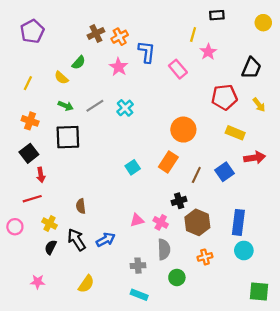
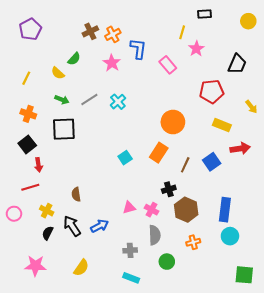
yellow arrow: (259, 105) -> (251, 107), moved
pink star: (38, 282) -> (35, 266), size x1.5

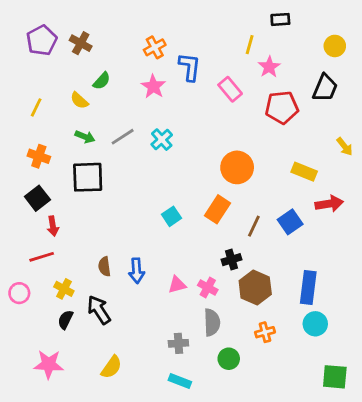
yellow circle: (248, 21) -> (335, 46), moved
brown cross: (90, 31) -> (81, 43), moved, turned -35
red pentagon: (212, 91) -> (282, 107), moved
blue arrow: (100, 226) -> (137, 271), moved, turned 114

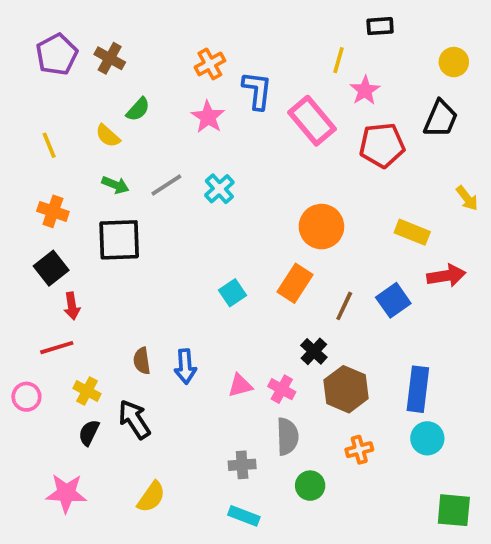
pink rectangle: (230, 89) -> (312, 121), size x1.4
yellow line: (36, 107) -> (49, 145), turned -48
black cross: (231, 260) -> (314, 351), turned -30

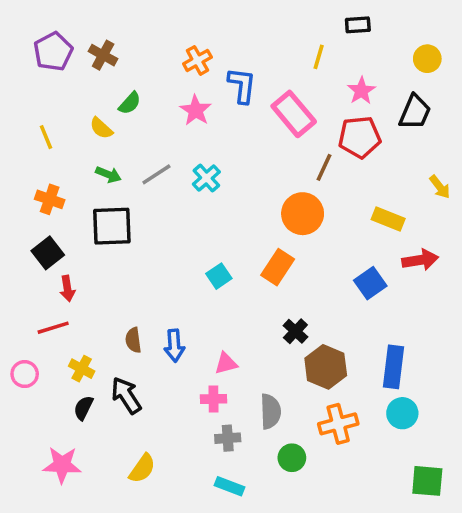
pink star: (365, 90) -> (361, 91), moved
brown line: (344, 306) -> (324, 167), moved
pink cross: (282, 389) -> (213, 399), moved, turned -30
orange cross: (359, 450) -> (338, 424), size x1.5

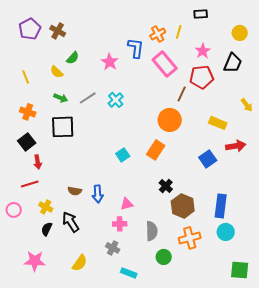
orange cross: (197, 60) -> (158, 34), moved
brown semicircle: (133, 340) -> (75, 191), turned -72
gray cross: (228, 438) -> (113, 248), moved, turned 32

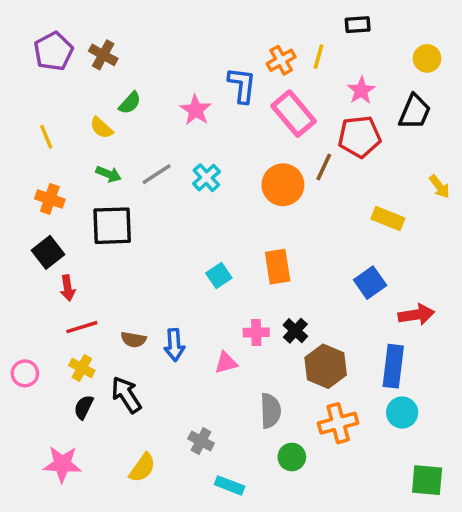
orange circle: (170, 120) -> (283, 185), moved
red arrow: (236, 146) -> (416, 315), moved
orange rectangle: (156, 150) -> (278, 267), turned -42
red line: (30, 184) -> (82, 327), moved
pink cross: (120, 224) -> (256, 332), moved

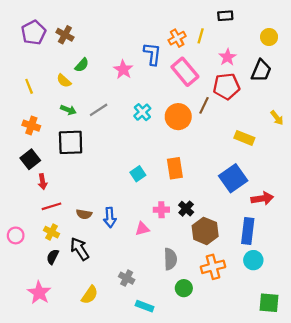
cyan cross: (206, 178) -> (142, 112), moved
blue square: (370, 283) -> (233, 178), size x1.4
pink star: (62, 464) -> (39, 293), turned 30

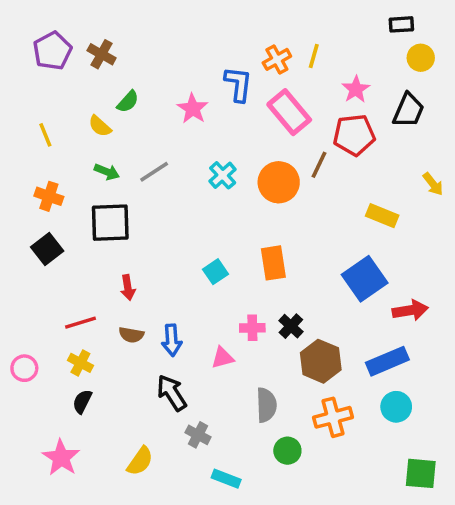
black rectangle: (225, 16) -> (401, 24), moved
red arrow: (43, 182) -> (128, 288), moved
blue rectangle: (248, 231) -> (387, 361), turned 60
black arrow: (80, 249) -> (172, 393), moved

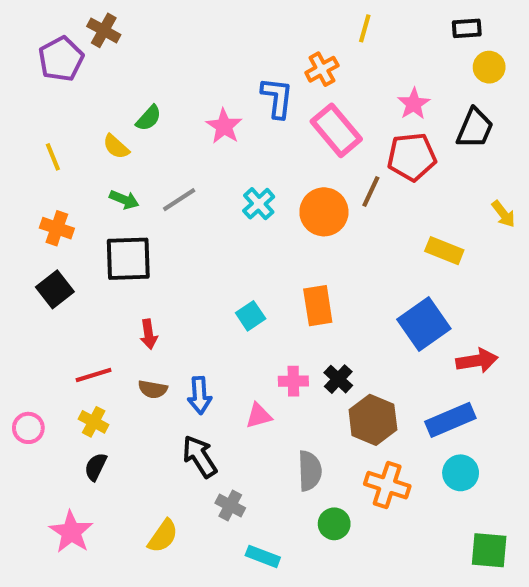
brown cross: (102, 54) -> (104, 30), moved
yellow line: (314, 56) -> (365, 28), moved
orange cross: (333, 417) -> (387, 485), turned 33

